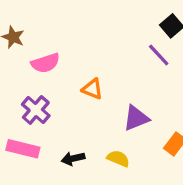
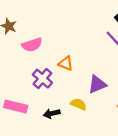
purple cross: (36, 110) -> (42, 79), moved
yellow semicircle: (118, 159) -> (79, 104), moved

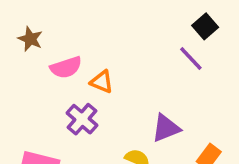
orange triangle: (66, 63) -> (102, 82), moved

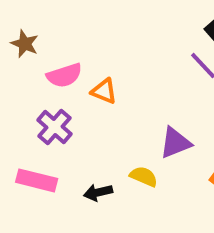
purple cross: (82, 119) -> (54, 127), moved

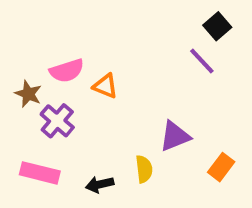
brown star: (25, 44) -> (28, 94), moved
yellow semicircle: (144, 176) -> (144, 169), turned 60

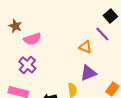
orange triangle: (105, 86) -> (85, 47), moved
brown star: (28, 94) -> (15, 26), moved

